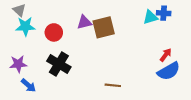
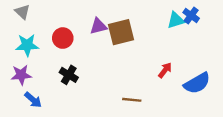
blue cross: (164, 13) -> (191, 15), turned 32
cyan star: (25, 26) -> (27, 45), moved
red arrow: (166, 55) -> (165, 70), moved
black cross: (59, 64) -> (69, 75), size x0.7

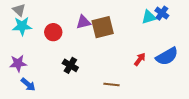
cyan star: (27, 45) -> (22, 26), moved
black cross: (69, 75) -> (70, 65), moved
blue semicircle: (197, 83) -> (167, 56), moved

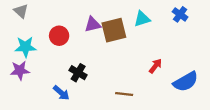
cyan triangle: (149, 17) -> (142, 19), moved
cyan star: (22, 26) -> (25, 47), moved
blue semicircle: (167, 56) -> (186, 82), moved
blue arrow: (28, 84) -> (61, 93), moved

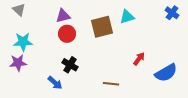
blue cross: (180, 14) -> (172, 13), moved
purple triangle: (93, 24) -> (63, 16), moved
red circle: (59, 36) -> (67, 34), moved

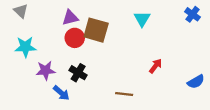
cyan triangle: (127, 17) -> (142, 19), turned -42
brown square: (102, 27) -> (96, 30), moved, turned 30
purple star: (18, 63) -> (46, 70), moved
blue semicircle: (166, 73) -> (196, 82), moved, size x0.7

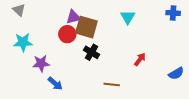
blue cross: (193, 14) -> (173, 13), turned -32
purple triangle: (70, 18) -> (73, 17), moved
black cross: (78, 73) -> (91, 52), moved

